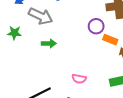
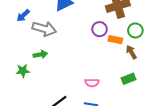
green star: (14, 33) -> (23, 71), moved
green arrow: (49, 43) -> (40, 55), moved

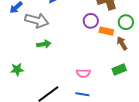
green arrow: (40, 55) -> (44, 44), moved
green star: (23, 71) -> (17, 70), moved

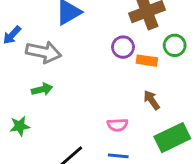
brown arrow: (122, 43) -> (152, 100), moved
green arrow: (44, 44) -> (42, 89), moved
green rectangle: (119, 70) -> (172, 138), moved, size x1.6

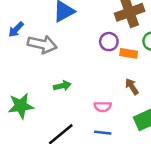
green arrow: (42, 89) -> (62, 86), moved
green star: (20, 126) -> (21, 106), size x1.5

